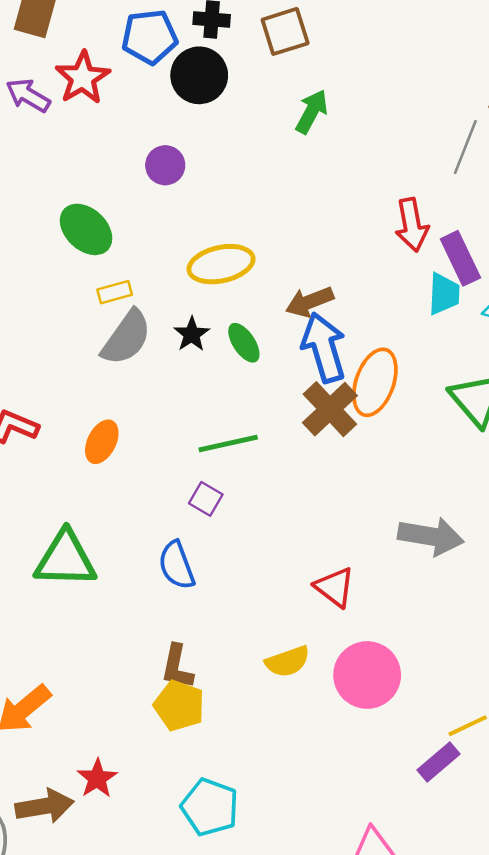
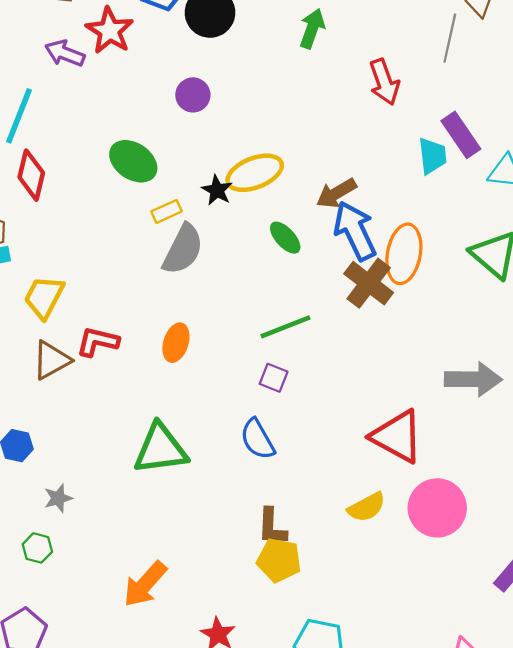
red arrow: (412, 225) -> (384, 82), moved
cyan trapezoid: (444, 294) -> (432, 156), moved
black star: (192, 334) -> (217, 190), moved
red triangle: (335, 587) -> (397, 436), size x1.5

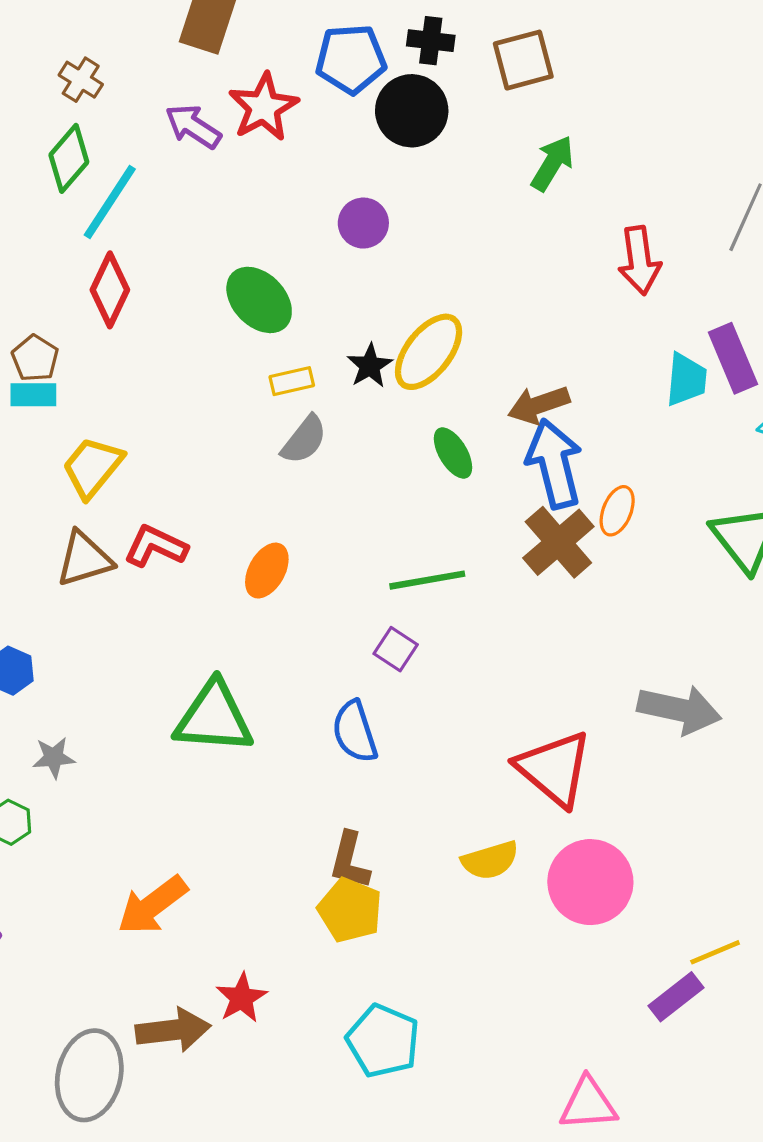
yellow ellipse: (255, 173) -> (429, 352), turned -42
gray semicircle: (183, 249) -> (304, 440), size x0.7
orange ellipse: (404, 254) -> (617, 511), size x0.6

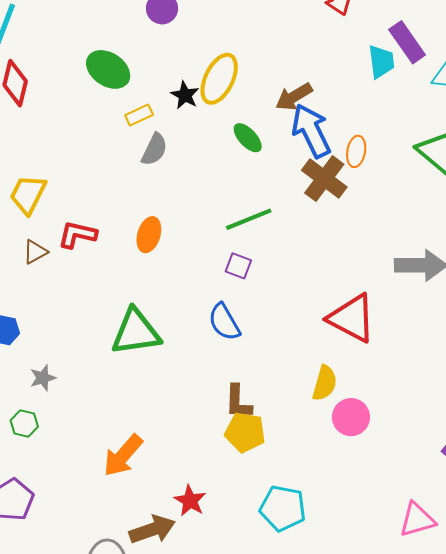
brown triangle: (84, 559) -> (35, 252), size x0.7
yellow semicircle: (490, 860) -> (325, 383), turned -45
pink circle: (590, 882) -> (351, 417), moved, size x0.7

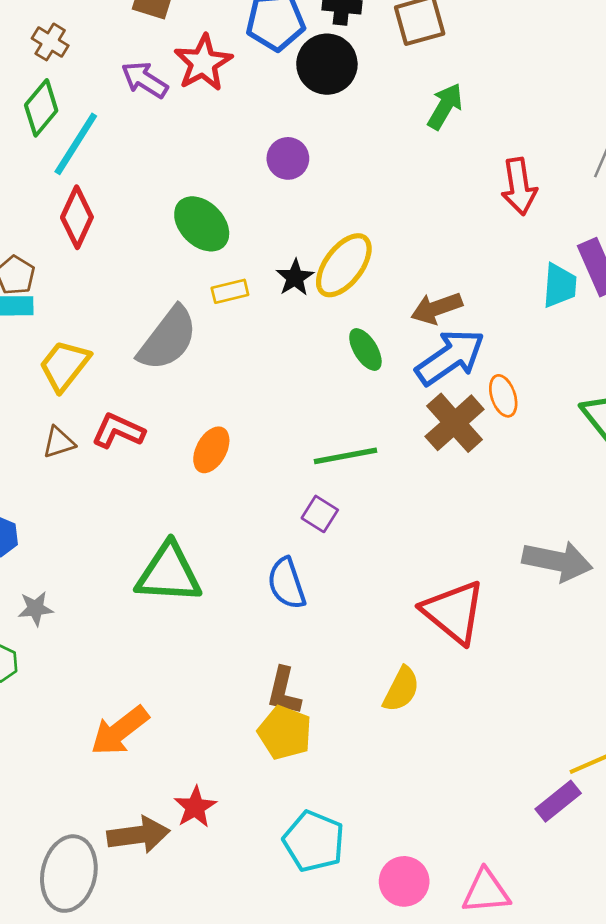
blue arrow: (311, 131) -> (450, 357), turned 70
gray semicircle: (154, 149) -> (168, 339), moved, size x1.6
orange ellipse: (356, 151) -> (503, 396), turned -40
pink circle: (351, 417) -> (404, 881), moved

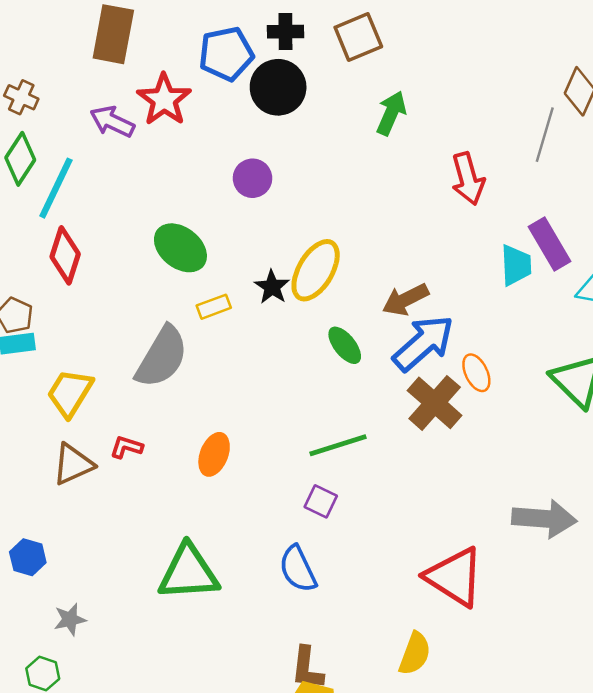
red L-shape: (118, 431) -> (126, 447), size x0.7
brown triangle: (59, 442) -> (73, 464), size x1.4

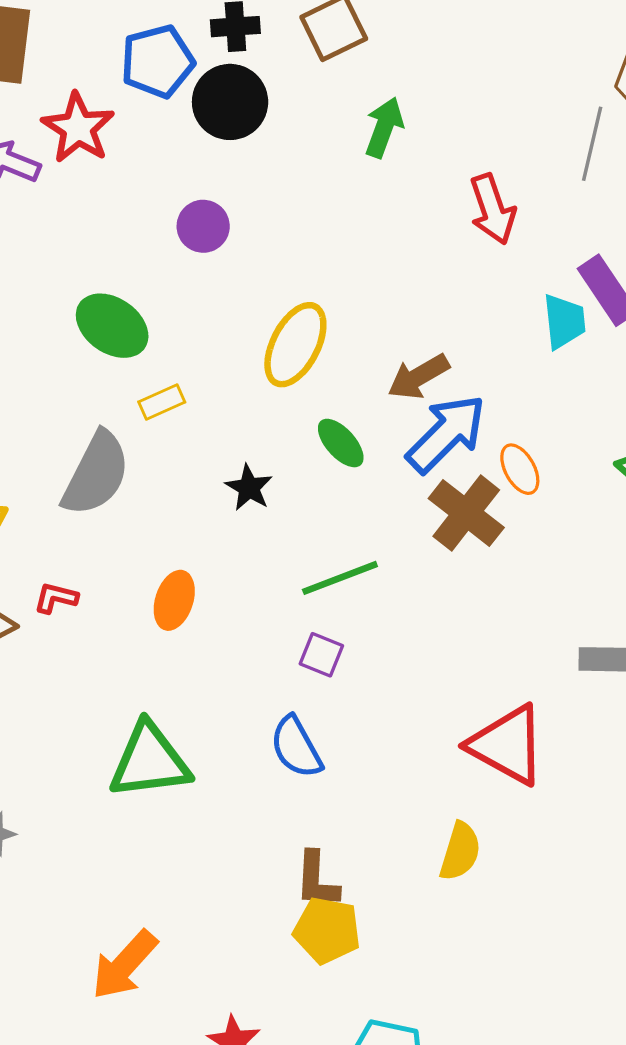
black star: (272, 287) -> (249, 488), moved

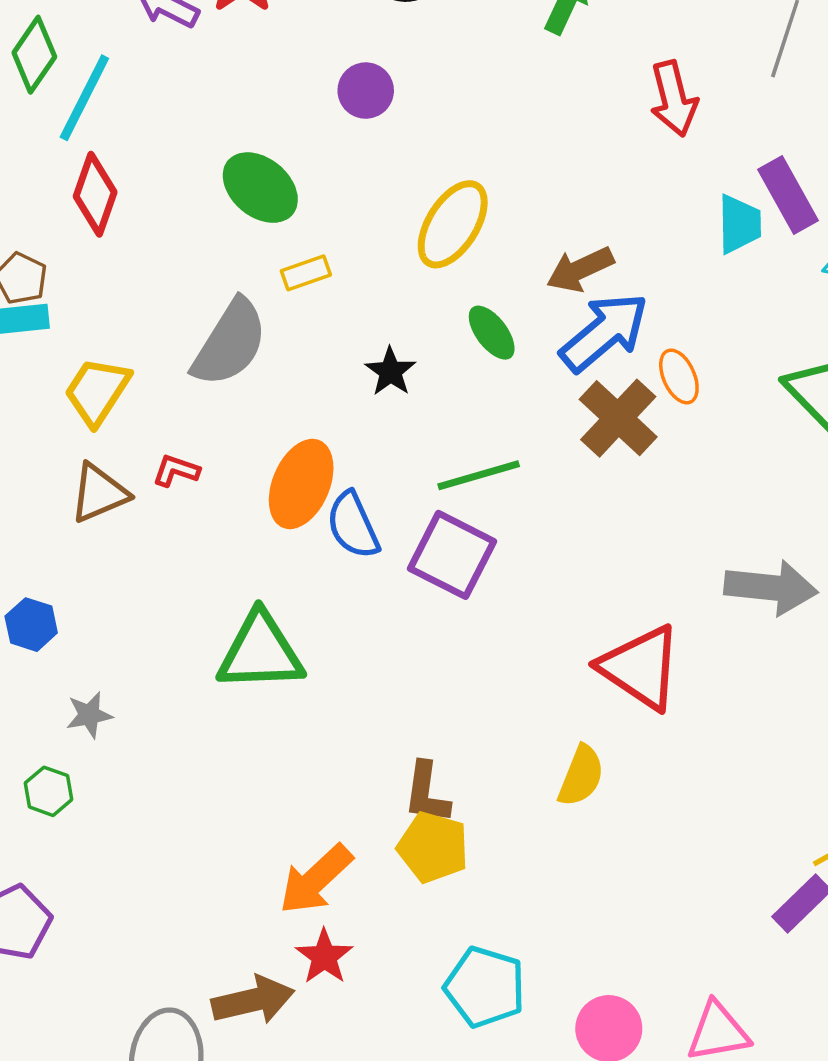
orange ellipse: (174, 600) -> (301, 484), size x1.4
purple square: (321, 655) -> (452, 555), size x1.8
blue semicircle: (296, 747) -> (353, 525), moved
orange arrow: (124, 965) -> (316, 879), moved

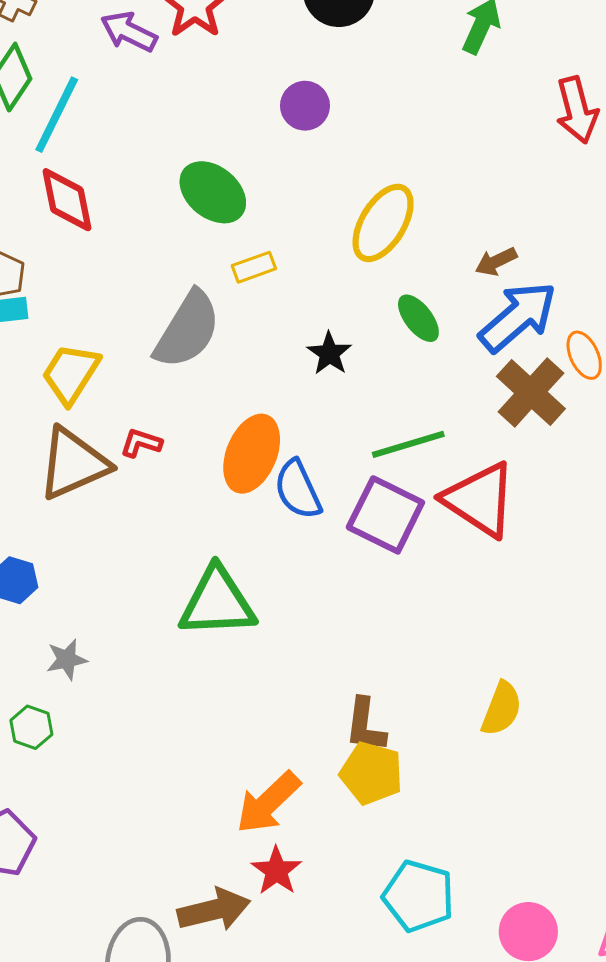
red diamond: (95, 194) -> (67, 200), turned -30
brown arrow: (580, 269) -> (496, 262), size x0.7
brown triangle: (99, 493) -> (73, 464), size x1.4
red triangle: (641, 667) -> (480, 500), moved

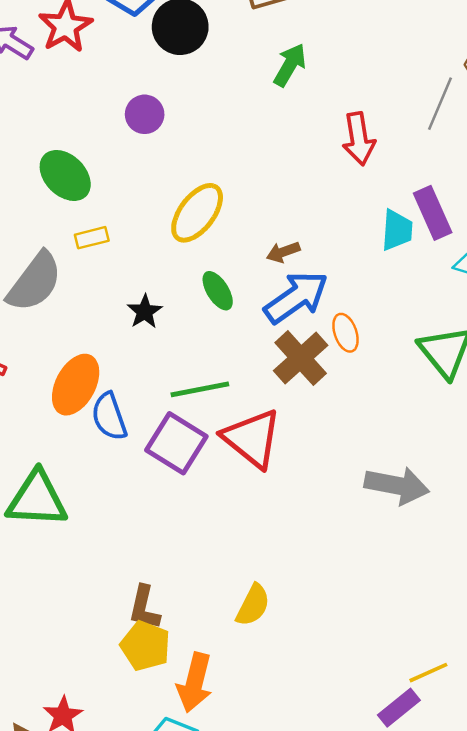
orange arrow: (268, 803) -> (195, 683), moved, turned -38

